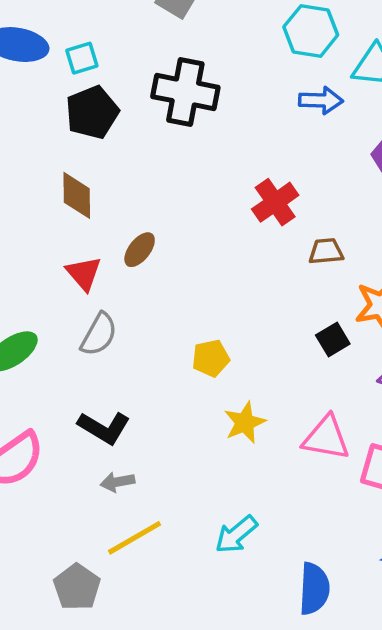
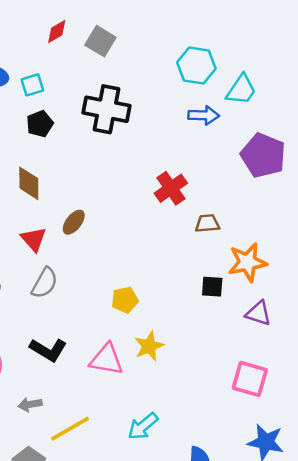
black pentagon: (92, 112) -> (40, 124), size x0.7
black square: (333, 339) -> (212, 287), turned 35
pink triangle: (326, 438) -> (107, 359), moved
gray arrow: (118, 482) -> (30, 404), moved

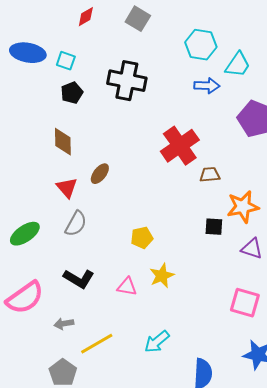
gray square: (100, 41) -> (138, 19), moved
cyan square: (32, 85) -> (66, 61), turned 36
red cross: (171, 188) -> (180, 146), size x1.4
pink triangle: (107, 359) -> (127, 287), size x0.7

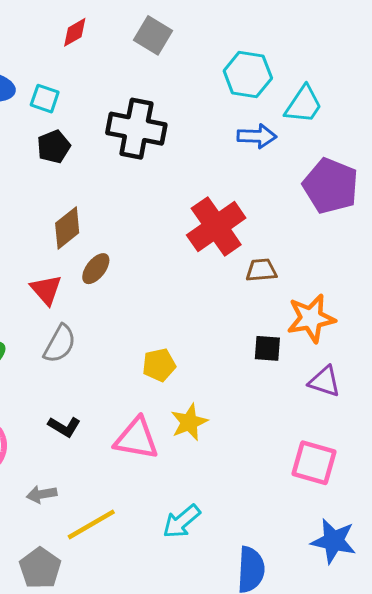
brown diamond: (63, 142) -> (67, 228), moved, turned 52
black L-shape: (79, 279) -> (64, 427), size x0.7
pink triangle: (127, 287) -> (136, 439), size x1.5

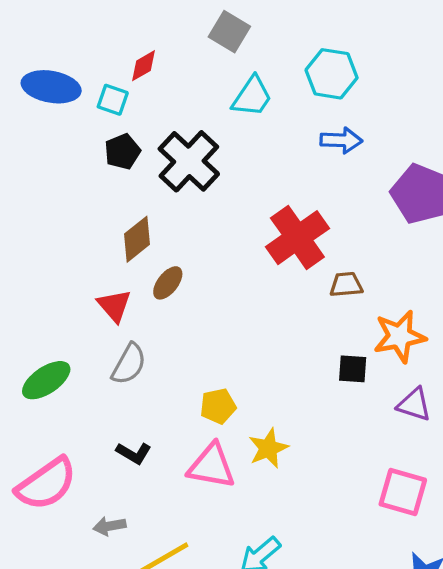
red diamond: (75, 32) -> (143, 66), moved
cyan trapezoid: (304, 105) -> (252, 97), moved
black cross: (136, 129) -> (189, 161), moved, turned 32
yellow pentagon: (159, 365) -> (218, 406), moved

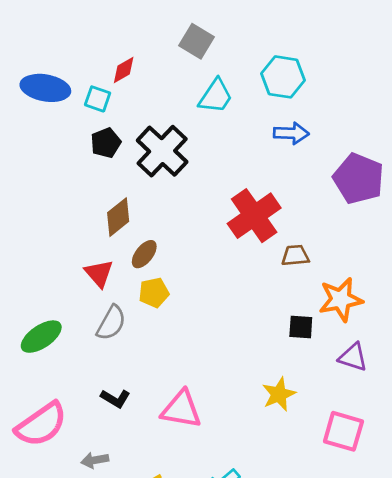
yellow pentagon: (218, 406) -> (154, 293), moved
yellow star: (268, 448) -> (279, 394), moved

